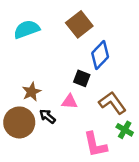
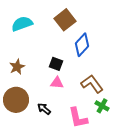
black square: (82, 78) -> (56, 64), moved
brown star: (31, 92) -> (17, 67), moved
black arrow: (47, 116) -> (44, 109), moved

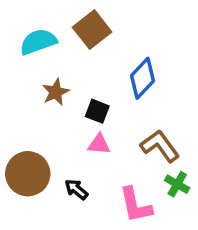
brown square: (65, 20) -> (92, 30), moved
brown star: (17, 67) -> (56, 92), moved

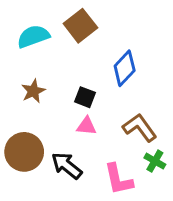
brown star: (56, 92) -> (33, 91), moved
black arrow: (76, 189) -> (67, 166), size x1.5

